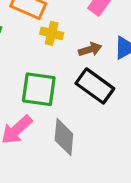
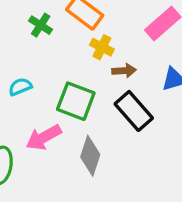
brown arrow: (90, 49) -> (124, 71), moved

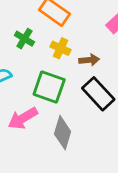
green cross: (41, 25) -> (24, 39), moved
yellow cross: (102, 47) -> (60, 48), moved

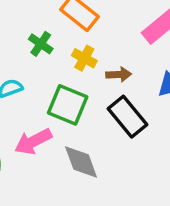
gray diamond: (63, 133) -> (81, 162), turned -40

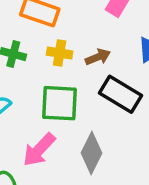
gray diamond: (81, 162) -> (92, 153), turned 66

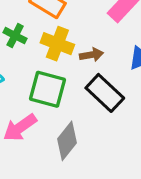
yellow cross: (60, 53) -> (57, 44), size x1.4

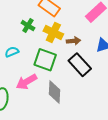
gray diamond: (67, 141) -> (54, 92), turned -40

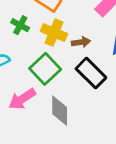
green square: (45, 60) -> (45, 69), turned 30

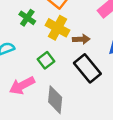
green square: (45, 69) -> (46, 60), size x0.6

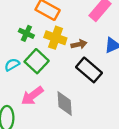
green square: (46, 60) -> (37, 61), moved, size x1.5

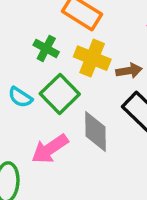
cyan semicircle: (12, 65) -> (20, 97), turned -120
gray diamond: (65, 104) -> (95, 132), moved

